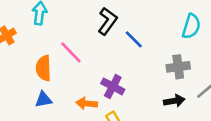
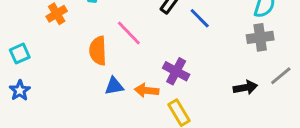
gray cross: (178, 67) -> (260, 37), moved
blue triangle: (43, 100) -> (114, 86), moved

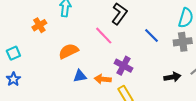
blue line: (200, 18) -> (152, 36), moved
pink line: (129, 33) -> (104, 36), moved
orange semicircle: (98, 51) -> (68, 51), turned 66

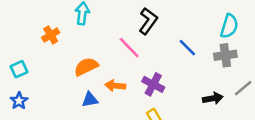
blue triangle: (80, 76) -> (90, 100), moved
orange arrow: (103, 79) -> (115, 86), moved

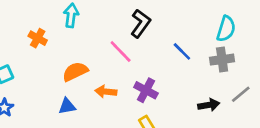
orange cross: (51, 35) -> (38, 38), turned -30
blue triangle: (90, 100) -> (67, 106), moved

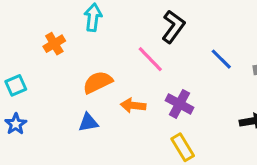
orange cross: (38, 38) -> (54, 44), turned 30

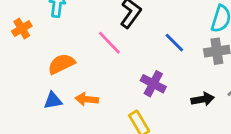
purple cross: (180, 104) -> (153, 84), moved
orange arrow: (133, 105) -> (87, 99), moved

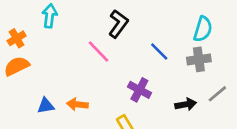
orange semicircle: (61, 64) -> (17, 66), moved

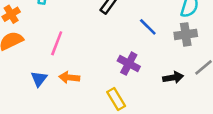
pink line: (99, 52) -> (57, 43), moved, turned 65
blue triangle: (46, 106) -> (39, 79), turned -42

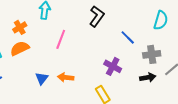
gray cross: (186, 34) -> (152, 54), moved
pink line: (57, 43) -> (61, 39), moved

